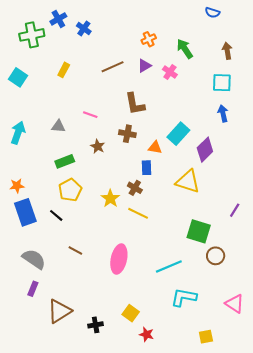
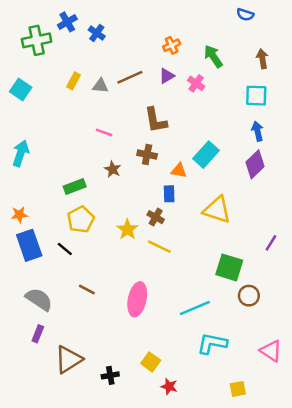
gray triangle: (58, 126) -> (100, 86), moved
purple diamond: (205, 150) -> (255, 164), moved

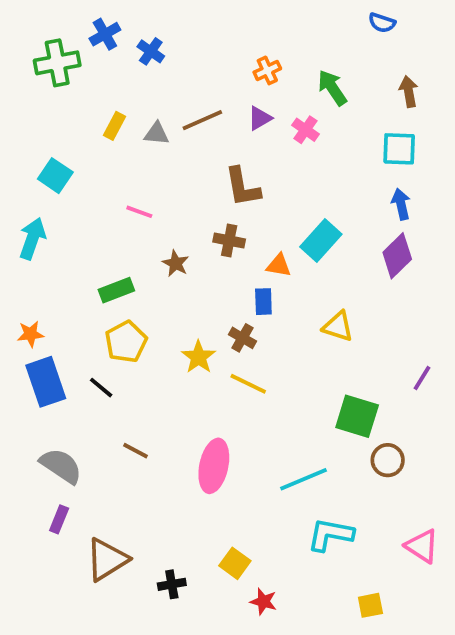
cyan square: (21, 89) -> (55, 176), moved
pink line: (104, 132) -> (139, 212), moved
yellow triangle: (217, 210) -> (338, 326), size x0.7

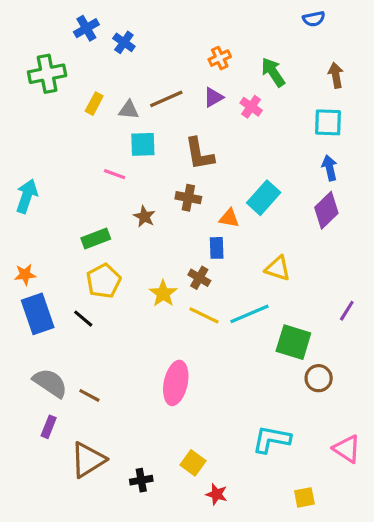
blue semicircle: (382, 23) -> (314, 19), turned -30
green cross: (57, 63) -> (47, 74), moved
cyan square: (55, 176) -> (143, 144), moved, turned -36
brown line: (136, 451) -> (89, 395), moved
cyan line: (304, 479) -> (250, 314), moved

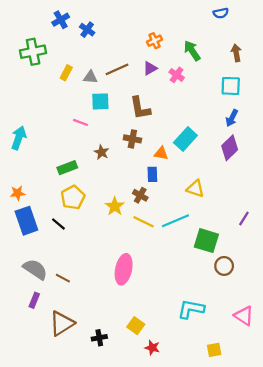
blue arrow: (330, 168) -> (232, 118), turned -140

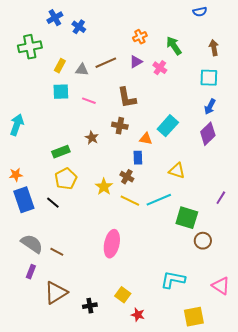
cyan square: (100, 101) -> (61, 92), moved
pink line: (81, 122) -> (89, 101), moved
yellow square: (214, 350) -> (194, 317), size x1.5

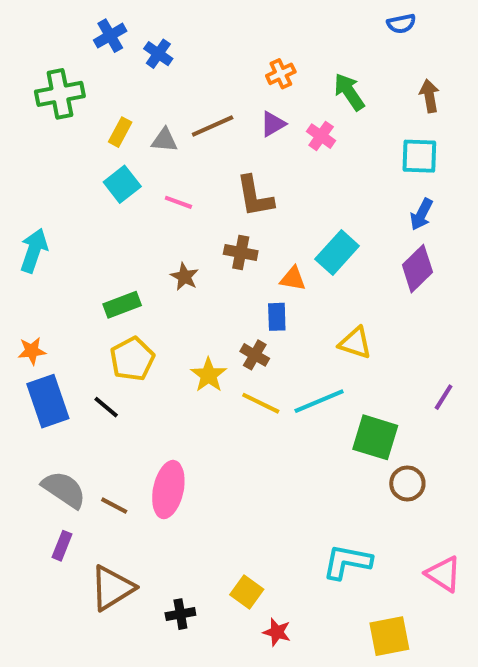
cyan square: (61, 92) -> (122, 184), turned -36
pink ellipse: (112, 244) -> (168, 490), moved

